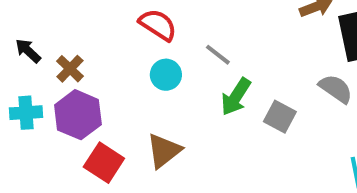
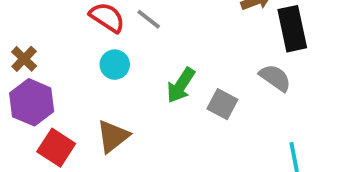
gray line: (218, 55) -> (149, 19), moved

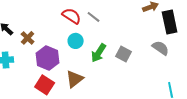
green arrow: (181, 85) -> (99, 53), moved
purple hexagon: (32, 102) -> (48, 58), moved
gray square: (222, 104) -> (124, 54), moved

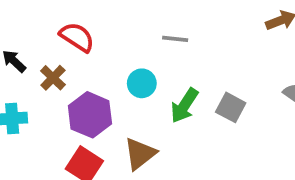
red semicircle: (72, 16) -> (77, 37), moved
gray line: (94, 17) -> (175, 39), turned -32

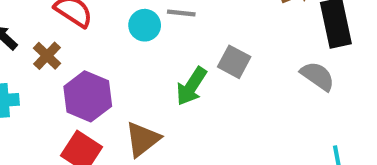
cyan circle: (142, 83) -> (145, 25), moved
gray square: (231, 107) -> (234, 62), moved

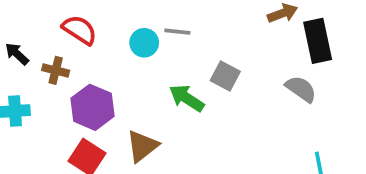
brown cross: (47, 56) -> (56, 70), turned -30
green arrow: (191, 86) -> (187, 98), turned 90

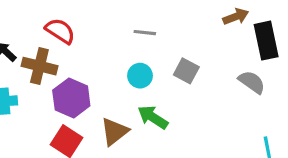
cyan circle: (144, 43) -> (140, 76), moved
brown cross: (56, 70) -> (39, 66), size x1.5
green arrow: (187, 98) -> (153, 117), moved

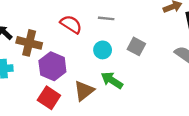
red semicircle: (60, 31) -> (71, 24), moved

